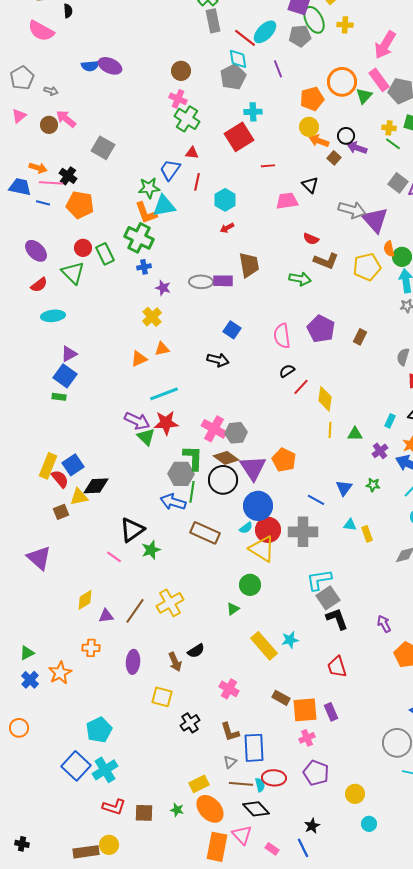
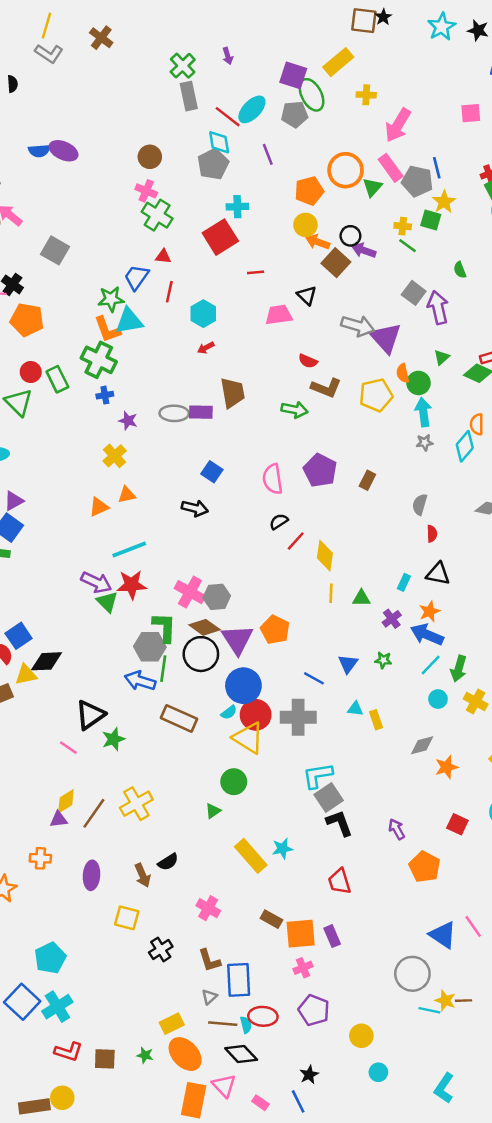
yellow cross: (345, 25) -> (366, 95), moved
brown square: (334, 158) -> (336, 263), size x1.6
yellow diamond: (85, 600) -> (66, 801), moved

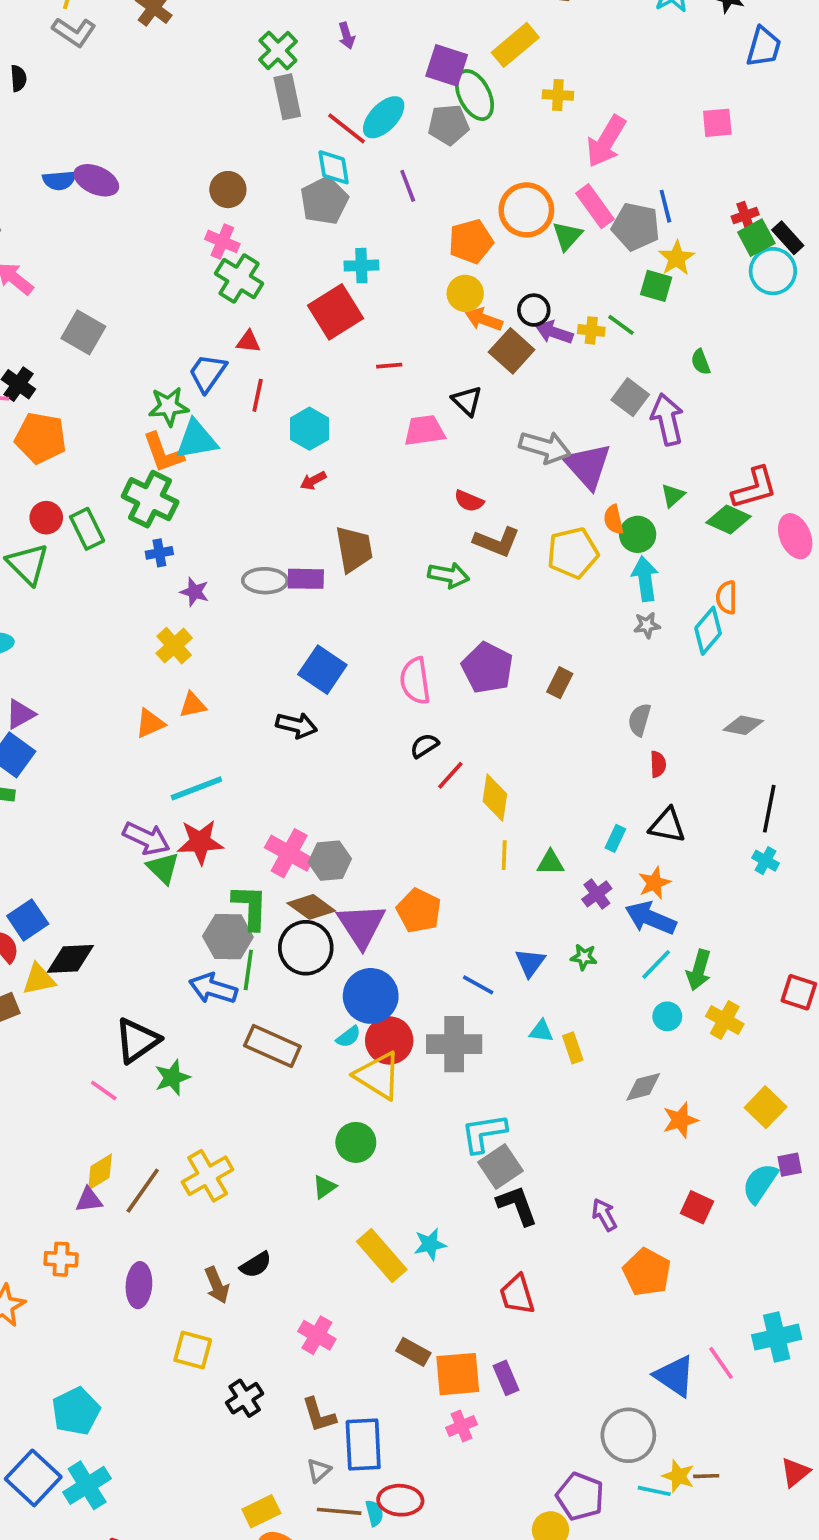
yellow cross: (403, 226) -> (591, 330), moved
blue square: (212, 472) -> (322, 670), size x1.4
purple pentagon: (314, 1010) -> (580, 1496), moved

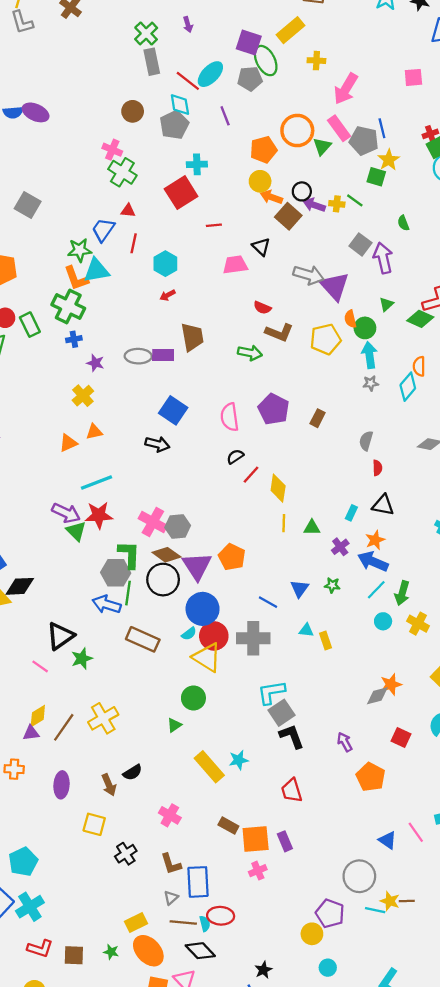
gray L-shape: (74, 32) -> (22, 22), turned 40
brown circle: (228, 190) -> (133, 111), moved
gray diamond: (643, 1087) -> (377, 696), moved
blue triangle: (675, 1376) -> (388, 840), size x0.7

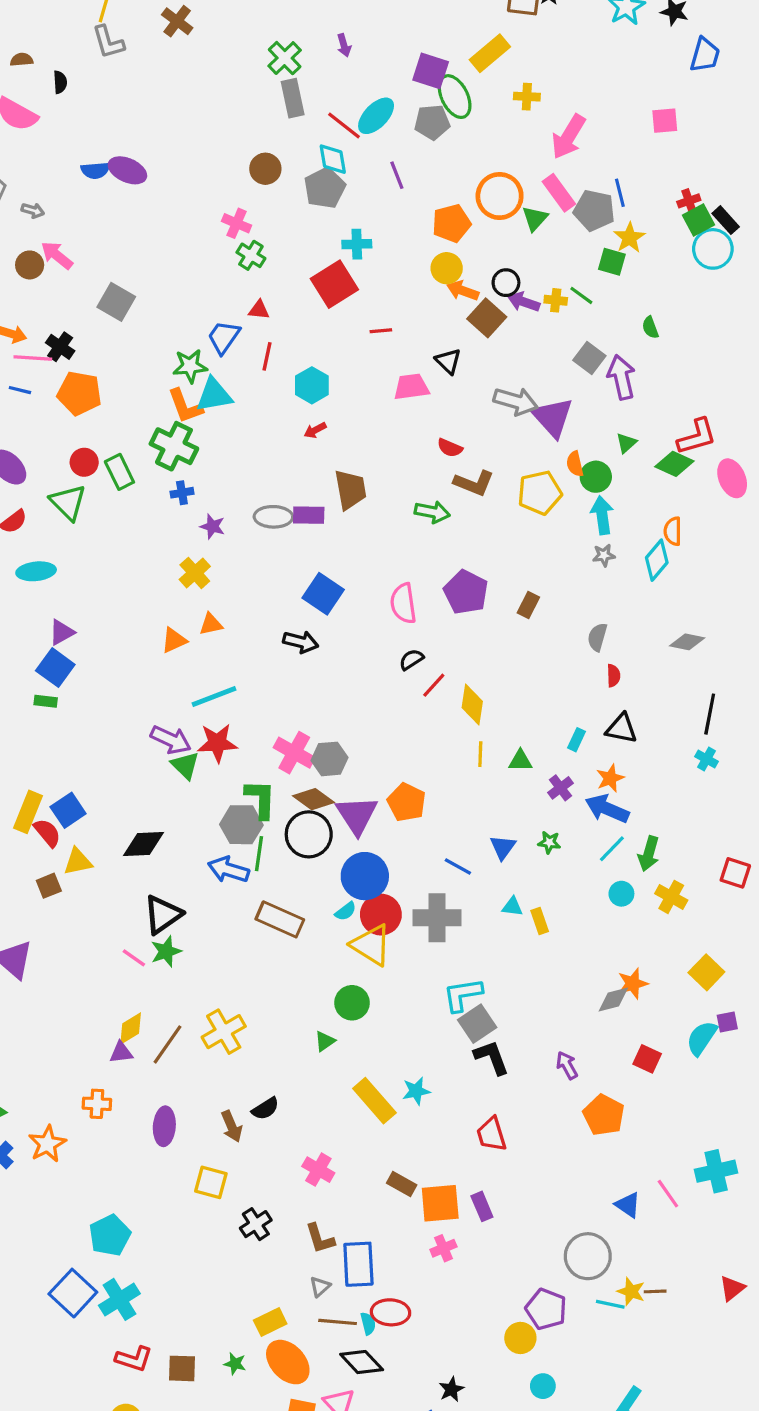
green cross: (122, 172) -> (251, 255), size x0.7
black diamond: (20, 586) -> (143, 844), moved
green star: (82, 659) -> (166, 951), moved

